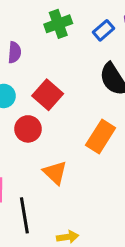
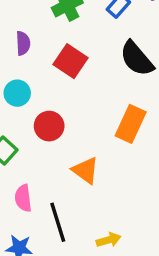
red square: (48, 95) -> (71, 61), moved

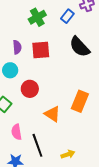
purple semicircle: (23, 43) -> (17, 47), moved
red square: (71, 61) -> (41, 50), turned -36
orange rectangle: (131, 124) -> (80, 101), moved

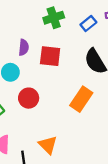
orange rectangle: (80, 101) -> (81, 99), moved
orange triangle: (52, 114) -> (48, 145), moved

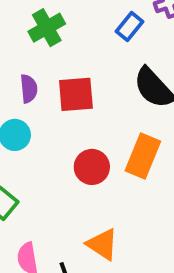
green cross: (54, 18) -> (47, 28), moved
red circle: (29, 98) -> (92, 167), moved

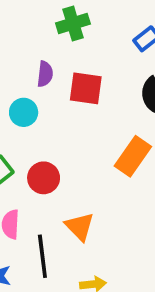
red circle: (92, 167) -> (44, 178), moved

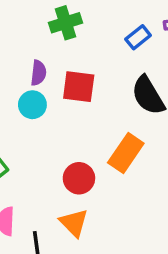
cyan circle: (24, 112) -> (32, 105), moved
red circle: (44, 178) -> (79, 178), moved

